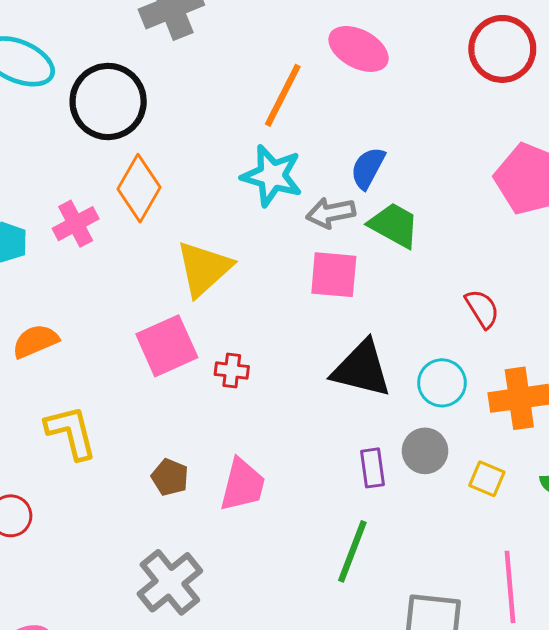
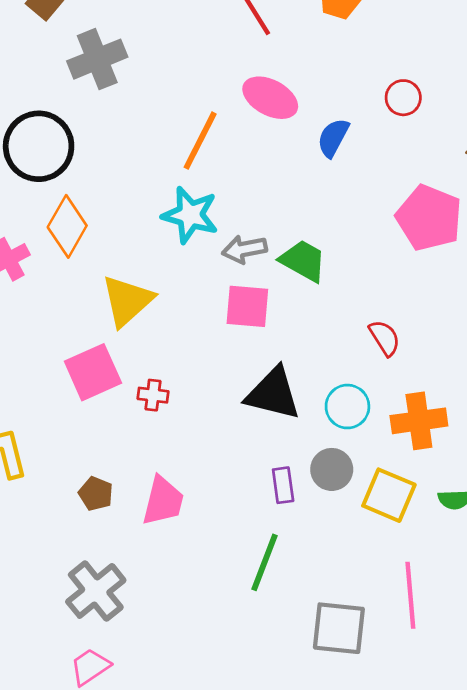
red circle: (502, 49) -> (403, 98), size x0.6
blue semicircle: (368, 168) -> (333, 138), moved
yellow square: (487, 479) -> (389, 495), size x1.6

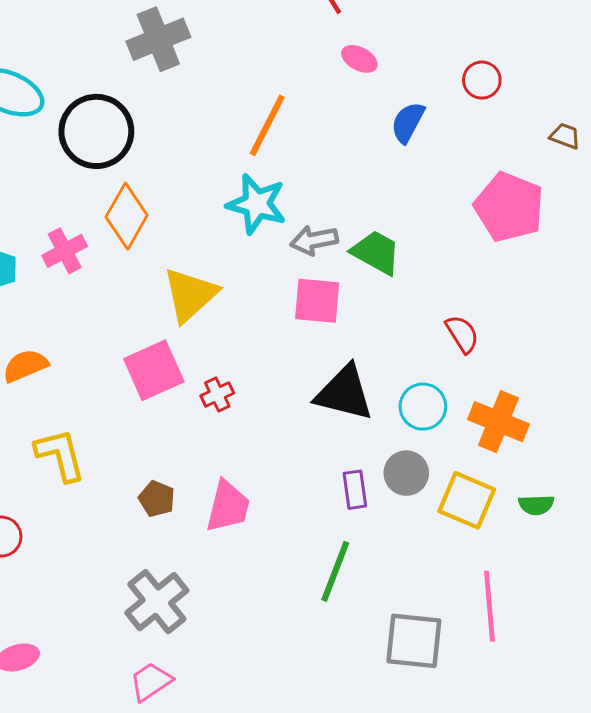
pink ellipse: (270, 98) -> (359, 59), moved, size x0.6
red cross: (153, 395) -> (217, 394), turned -32
orange cross: (419, 421) -> (498, 422), turned 30

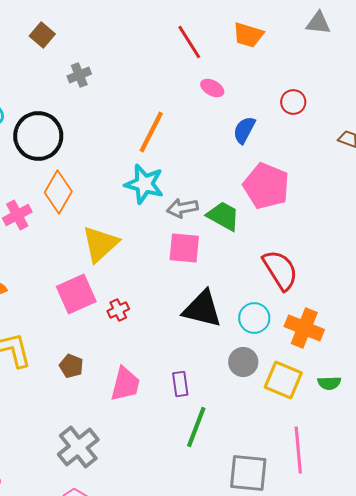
gray cross: (158, 39) -> (79, 75), size x0.6
pink pentagon: (509, 207) -> (266, 186), moved
red semicircle: (462, 334) -> (280, 270), size x1.6
purple rectangle: (355, 490) -> (180, 384), moved
brown pentagon: (157, 499) -> (71, 366), moved

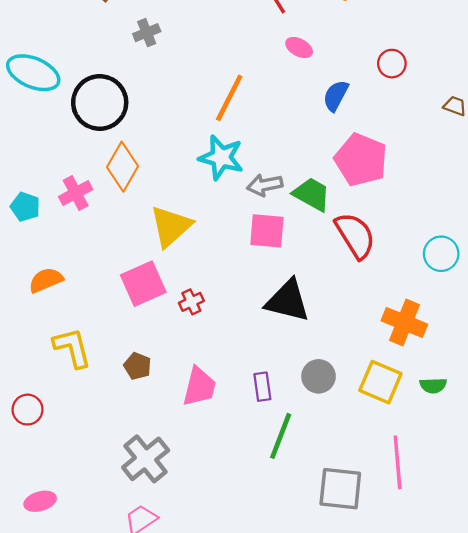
red semicircle: (280, 270) -> (355, 235), moved
cyan circle: (254, 318) -> (441, 254), moved
gray circle: (243, 362) -> (319, 376), moved

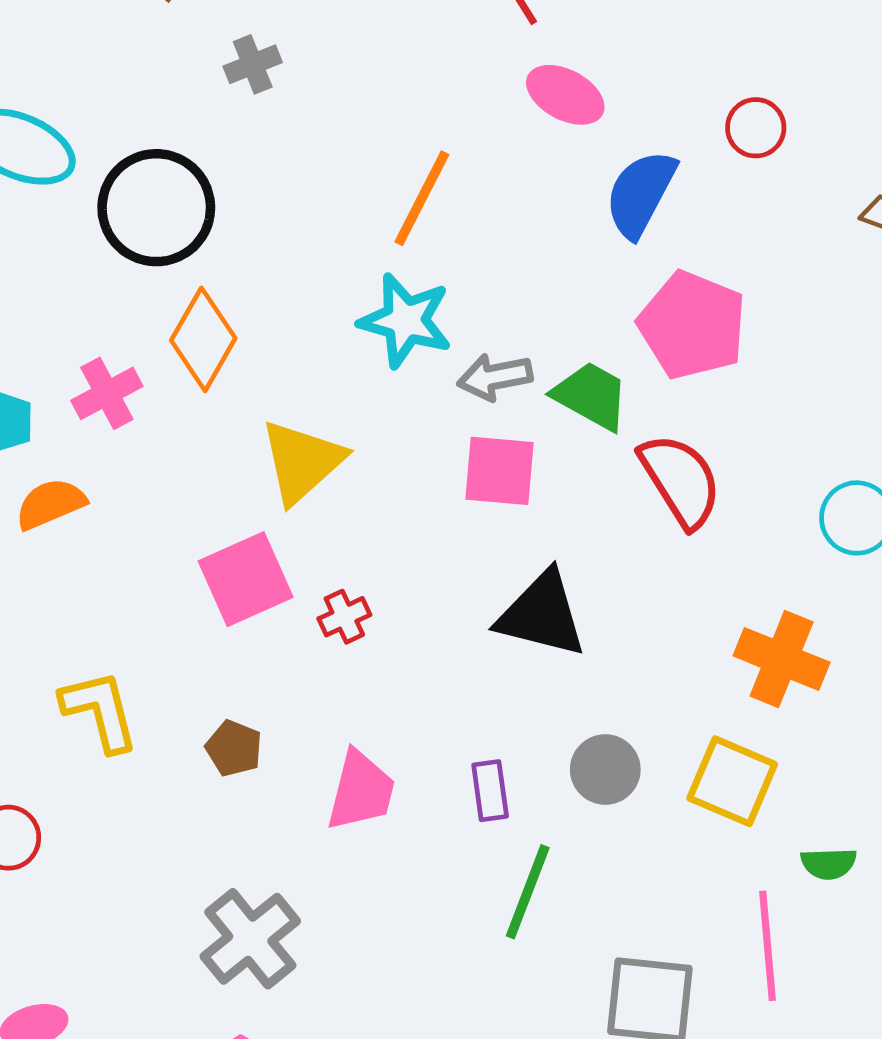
pink ellipse: (299, 48) -> (565, 95), size x1.4
blue semicircle: (336, 96) -> (641, 194), size x1.4
orange semicircle: (46, 280) -> (51, 504), moved
green semicircle: (433, 386) -> (829, 864), moved

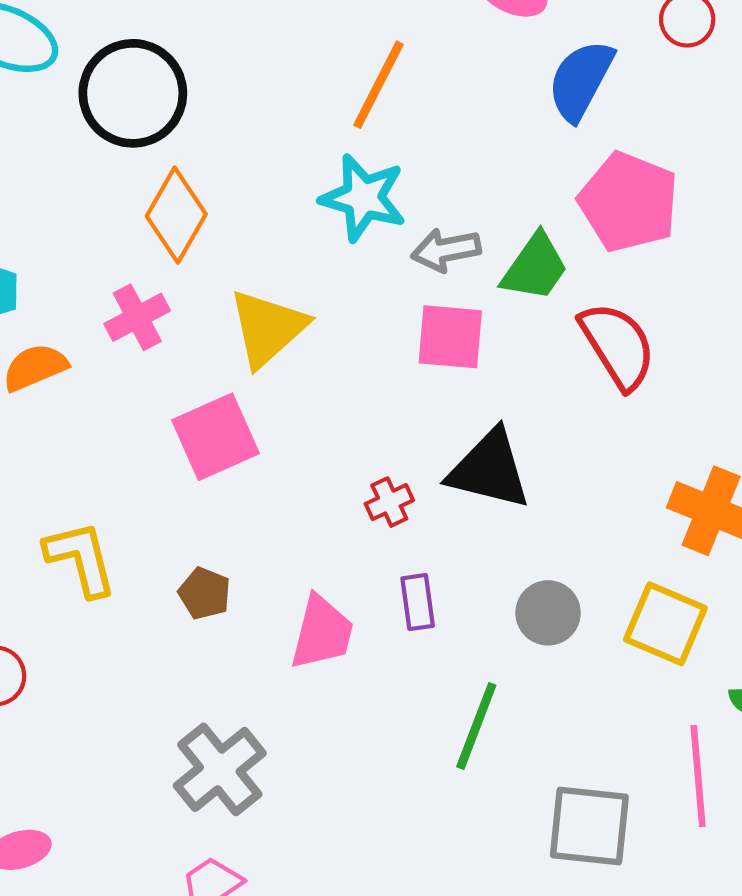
pink cross: (107, 393) -> (137, 317), moved
green trapezoid: (591, 396) -> (535, 267), turned 96
red cross: (344, 617) -> (389, 502), moved
purple rectangle: (490, 791) -> (418, 602), moved

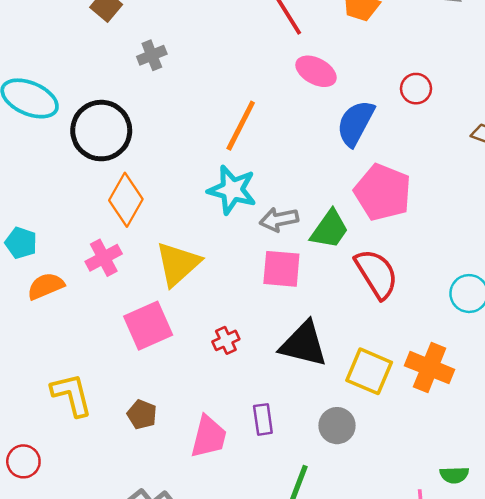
red cross: (389, 502) -> (226, 340), moved
yellow square: (665, 624) -> (369, 371), moved

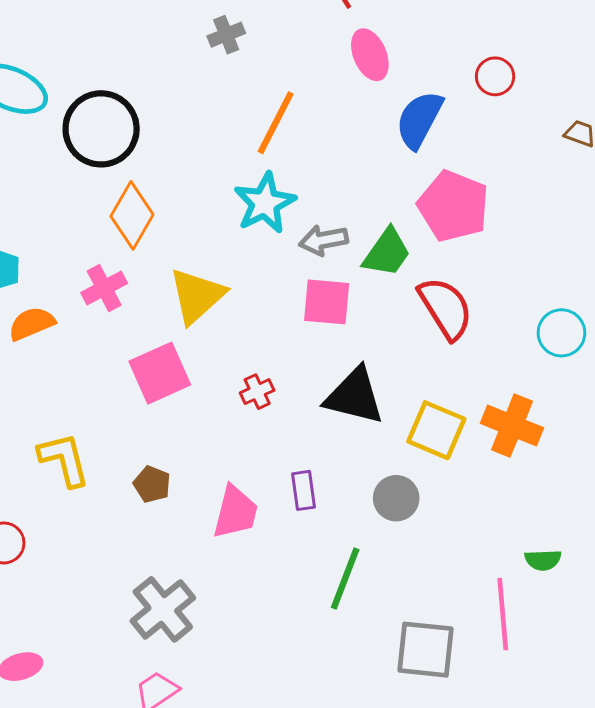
gray cross: (152, 55) -> (226, 35), moved
pink ellipse: (316, 71) -> (370, 55), turned 39
cyan star: (232, 190) -> (265, 203), turned 30

